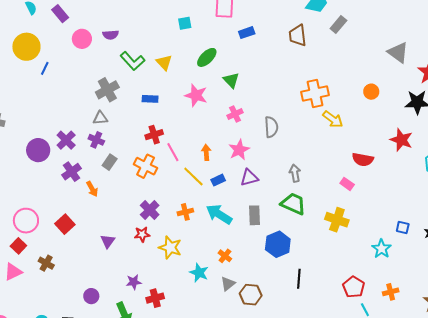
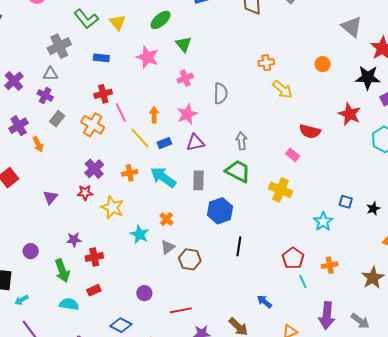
orange cross: (315, 94) -> (266, 63), size x0.6
purple cross: (66, 140) -> (14, 81), moved

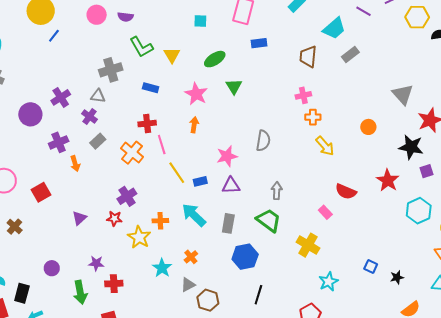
pink cross: (185, 78) -> (303, 95), moved
orange arrow: (154, 115) -> (194, 125), moved
orange cross: (130, 173) -> (160, 221), moved
cyan star: (323, 222) -> (328, 282), moved

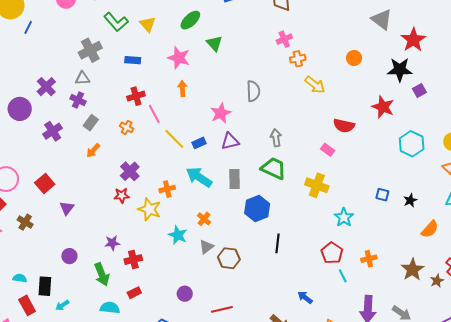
orange cross: (132, 153) -> (127, 127), size x0.6
orange arrow: (75, 164) -> (93, 151), moved, turned 70
cyan hexagon: (419, 211) -> (412, 144), moved
purple triangle: (79, 218) -> (67, 208), moved

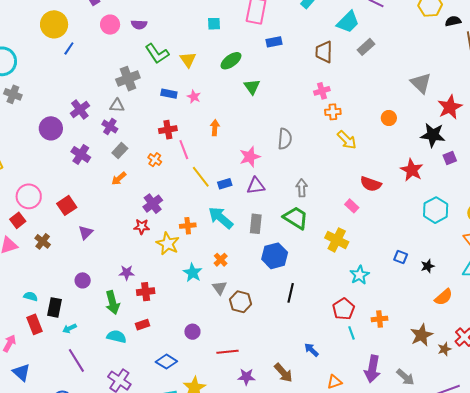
pink star: (179, 58) -> (194, 97), moved, size x0.6
purple cross: (53, 131) -> (81, 154), turned -30
gray triangle: (206, 247) -> (220, 288), turned -35

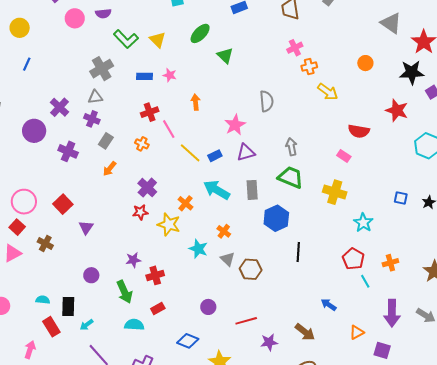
yellow circle: (54, 24) -> (20, 28), size x0.7
blue line: (69, 48) -> (27, 64), moved
orange cross: (188, 226) -> (185, 203), turned -35

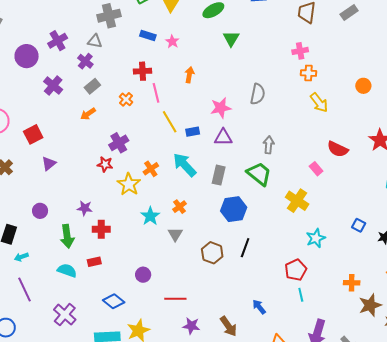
orange cross: (390, 263) -> (352, 283), moved
brown hexagon: (251, 269) -> (212, 253), moved

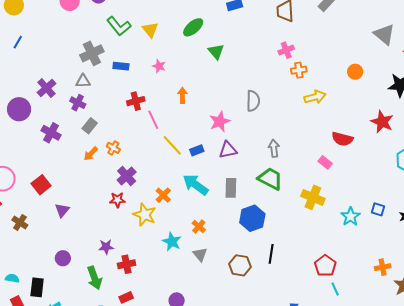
blue rectangle: (148, 36) -> (121, 66), moved
orange cross: (126, 99) -> (113, 148), moved
yellow arrow: (319, 103) -> (315, 97), turned -55
cyan star: (316, 238) -> (350, 217), moved

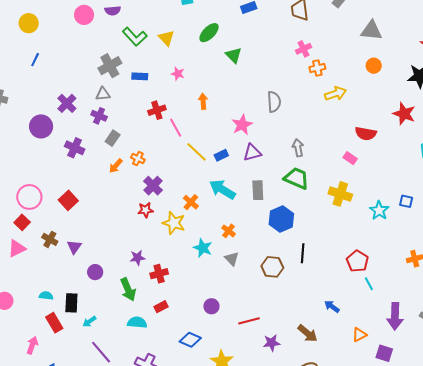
gray triangle: (384, 34) -> (371, 31), moved, turned -30
purple triangle: (62, 210) -> (74, 247), moved

